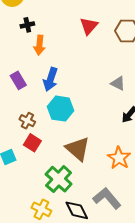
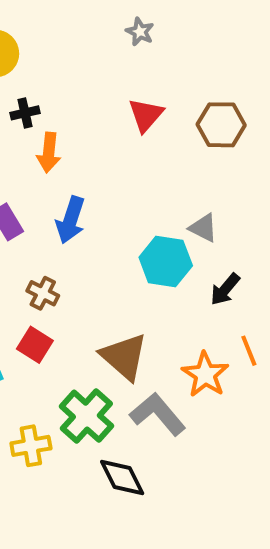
cyan hexagon: (61, 109) -> (166, 262), moved
brown cross: (27, 121) -> (43, 293), moved
gray L-shape: (107, 198) -> (158, 414), moved
yellow cross: (41, 209) -> (31, 446), moved, turned -36

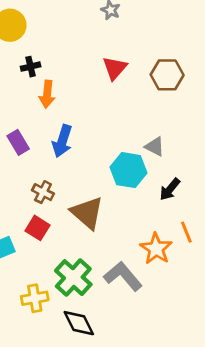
brown triangle: (124, 357) -> (87, 213), moved
black diamond: (122, 478) -> (79, 323), moved

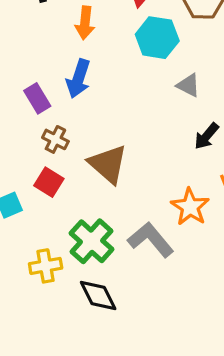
orange arrow: (47, 94) -> (85, 23), moved
purple rectangle: (18, 142) -> (37, 98), moved
cyan hexagon: (128, 170) -> (157, 38), moved

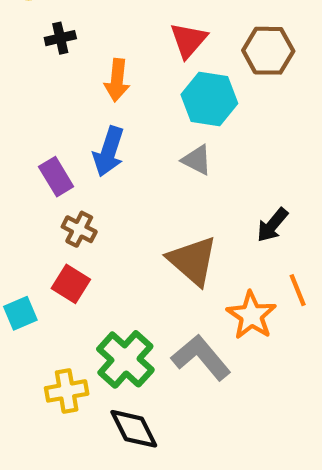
gray triangle: (188, 85) -> (197, 160), moved
brown triangle: (108, 164) -> (193, 261), moved

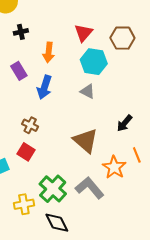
purple rectangle: (56, 177) -> (19, 71), moved

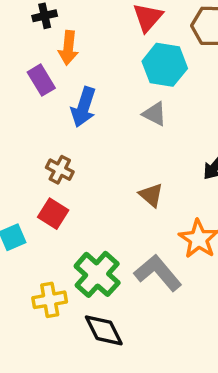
orange arrow: (49, 52) -> (68, 48), moved
brown triangle: (86, 141) -> (151, 195), size x0.6

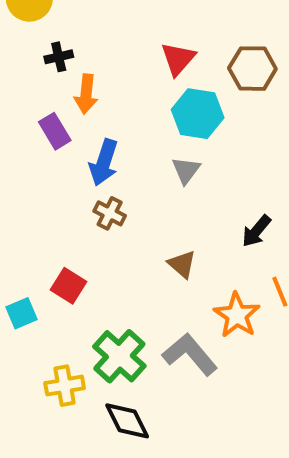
gray triangle: (155, 114) -> (186, 170), turned 40
brown cross: (60, 170) -> (110, 213), moved

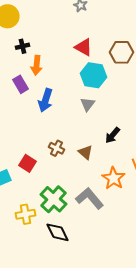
red triangle: (178, 59) -> (84, 47), turned -42
brown cross: (110, 213) -> (56, 148), moved
black arrow: (256, 231) -> (112, 135), moved

